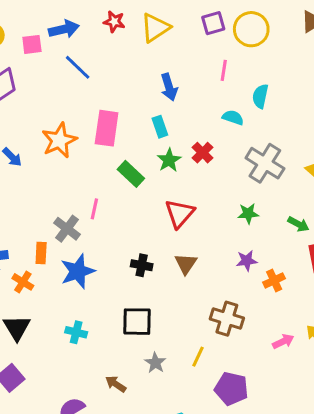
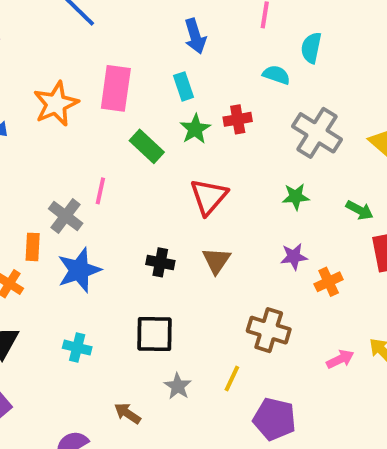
red cross: (203, 153) -> (238, 119), turned 35

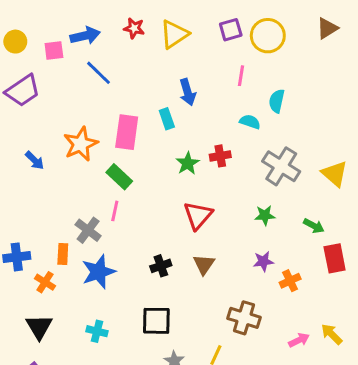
cyan rectangle: (184, 86) -> (167, 119), moved
green rectangle: (147, 146) -> (119, 177), moved
black cross: (160, 262) -> (161, 266), turned -30

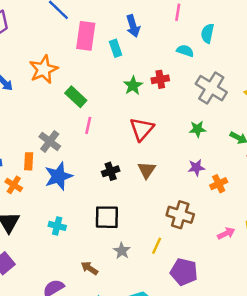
pink rectangle: (127, 132) -> (86, 36), moved
pink line: (115, 211) -> (88, 125), moved

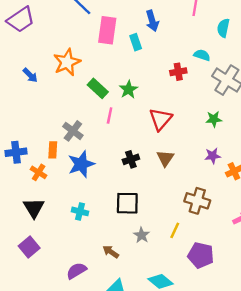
cyan semicircle: (185, 51) -> (202, 55), moved
green star: (133, 86) -> (129, 89), moved

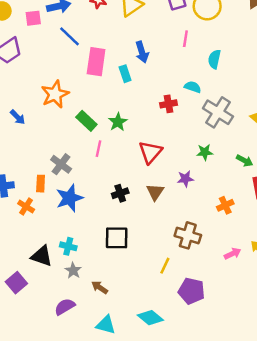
blue arrow: (30, 75) -> (18, 117), moved
purple star: (213, 156) -> (185, 179), moved
black triangle: (34, 208) -> (42, 256), moved, turned -40
gray star: (142, 235) -> (73, 270), moved

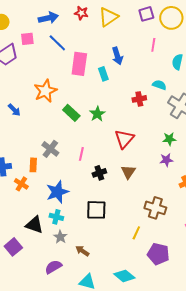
pink square: (33, 18) -> (27, 39), moved
pink line: (98, 149) -> (81, 154), moved
purple star: (185, 179) -> (166, 160), moved
blue star: (70, 198) -> (57, 192), moved

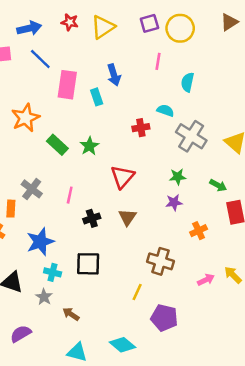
cyan cross: (56, 217) -> (53, 272), moved
purple semicircle: (53, 267) -> (21, 334), moved

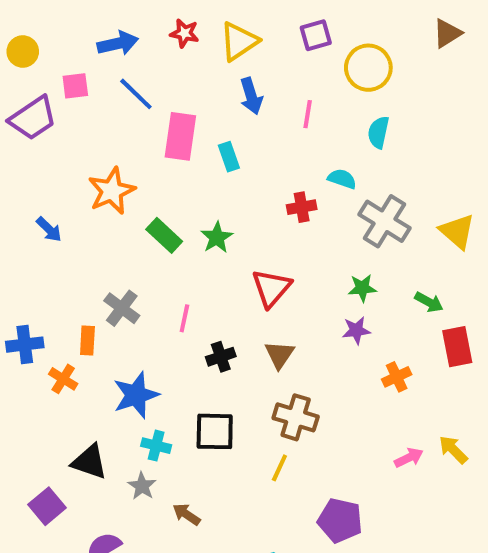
yellow circle: (180, 28) -> (368, 68), moved
pink line: (158, 61) -> (308, 114), moved
blue arrow: (114, 75) -> (251, 96), moved
brown cross: (161, 261) -> (296, 417), moved
yellow line: (137, 292) -> (279, 468), moved

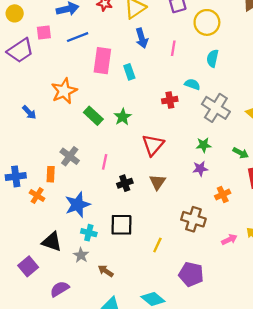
blue line: (136, 94) -> (78, 37), turned -65
brown cross: (296, 417) -> (193, 219), moved

